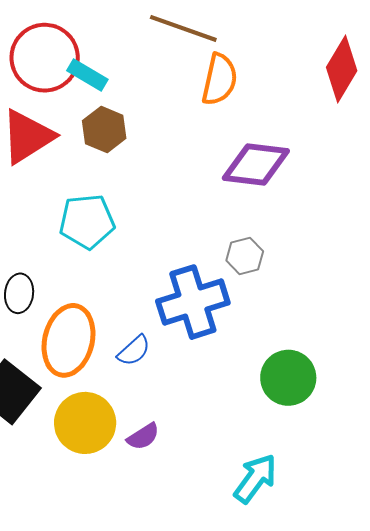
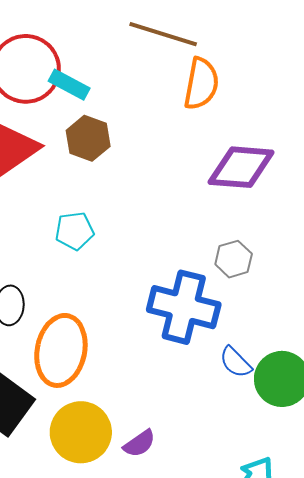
cyan pentagon: (87, 221) -> (75, 231), size x0.7
blue cross: (193, 302) -> (184, 307), turned 34
blue semicircle: (134, 351) -> (236, 362), moved, turned 90

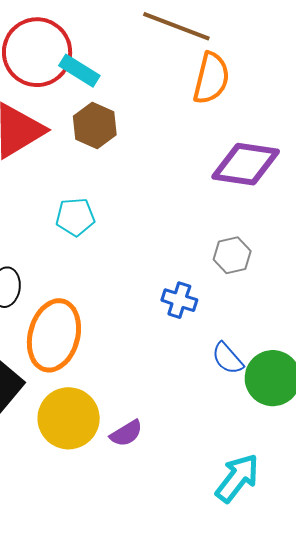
blue cross: (184, 307) -> (179, 300), size x0.5

